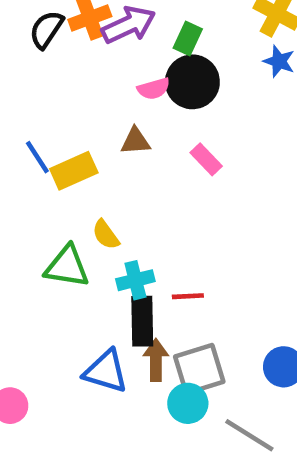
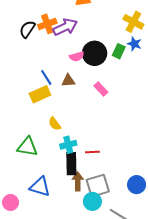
green rectangle: (188, 39) -> (119, 51), moved
blue line: (37, 157) -> (46, 77), moved
green triangle: (67, 267) -> (27, 147), moved
blue triangle: (106, 371) -> (40, 187), moved

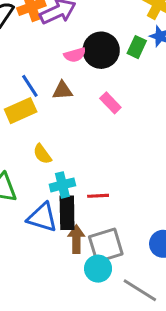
blue triangle: (40, 187) -> (42, 217), moved

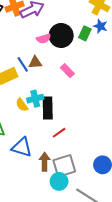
blue line: (30, 86) -> (23, 64), moved
cyan cross: (62, 185) -> (35, 99), moved
red line: (98, 196) -> (59, 133), turned -32
black rectangle: (67, 213) -> (48, 108), moved

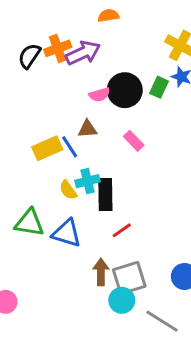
blue line: (23, 64) -> (70, 147), moved
blue triangle: (22, 147) -> (67, 233), moved

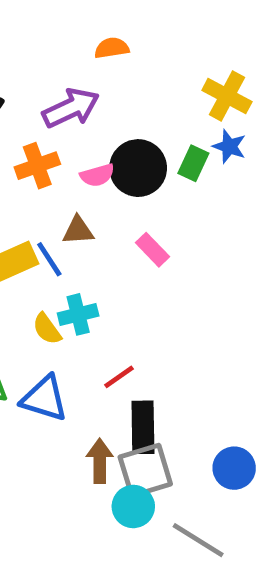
orange cross: (58, 48) -> (37, 166), moved
black rectangle: (105, 194) -> (143, 427), moved
red line: (122, 230) -> (119, 377), moved

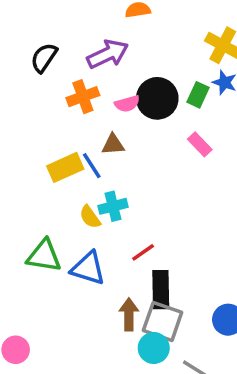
pink rectangle: (153, 250) -> (200, 144), moved
gray square: (145, 470) -> (163, 321), turned 36

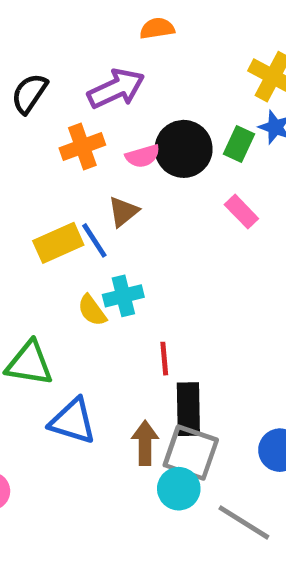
brown triangle: (113, 144) -> (123, 212), turned -35
red line: (143, 252) -> (164, 359), turned -60
blue triangle: (88, 268) -> (73, 421), moved

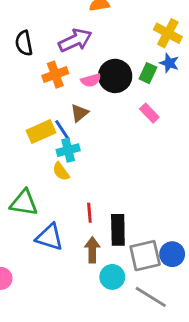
black semicircle: (29, 93) -> (24, 43), turned -45
cyan cross: (123, 296) -> (68, 150), moved
red line: (164, 359) -> (89, 213), moved
gray square: (191, 453) -> (145, 256), moved, turned -32

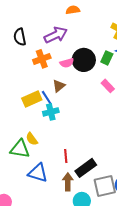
yellow semicircle: (61, 171) -> (32, 139), moved
black rectangle: (118, 230) -> (86, 168), turned 55

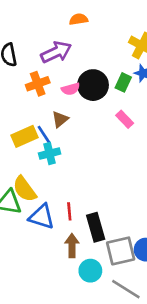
yellow semicircle: (32, 139) -> (25, 189), size x1.5
black rectangle: (86, 168) -> (96, 227), turned -70
blue triangle: (38, 173) -> (42, 217), moved

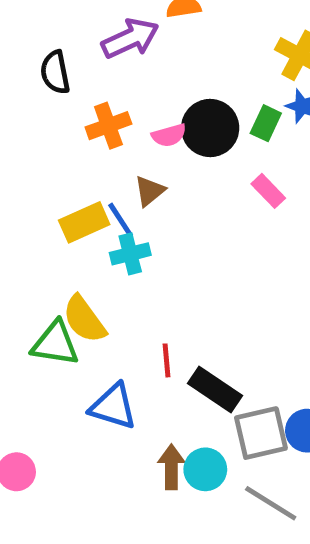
purple arrow: (56, 52) -> (130, 38), moved
blue triangle: (42, 217) -> (113, 406), moved
black rectangle: (96, 227) -> (215, 389), turned -40
brown arrow: (72, 246) -> (171, 467), moved

